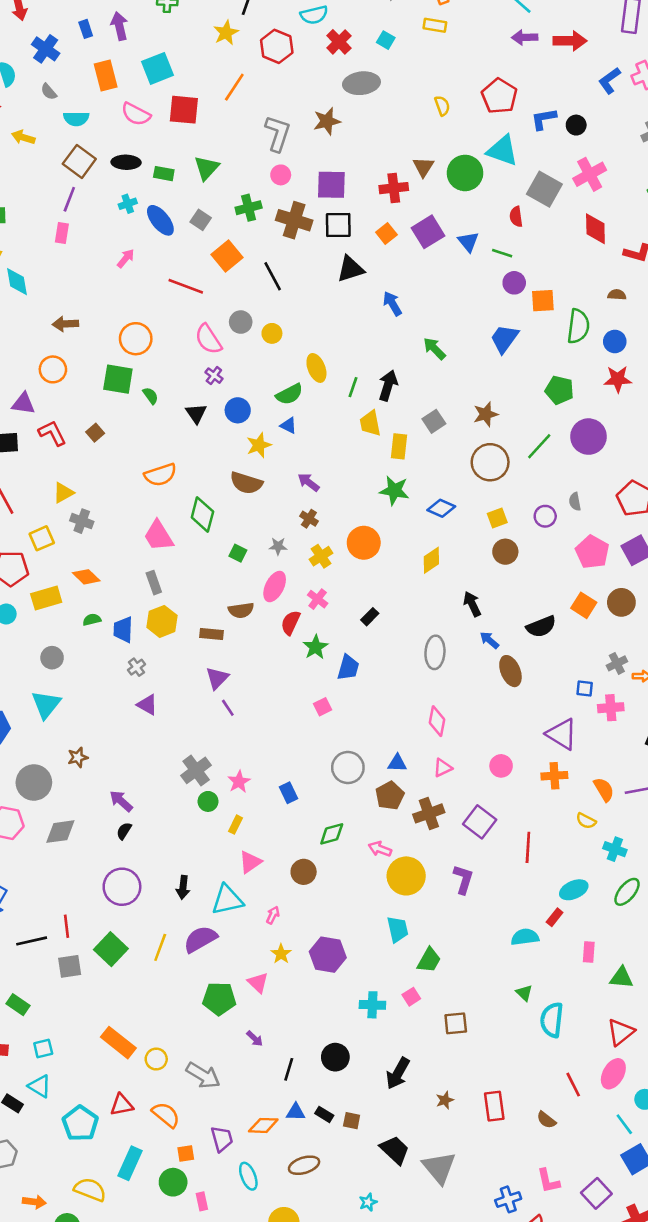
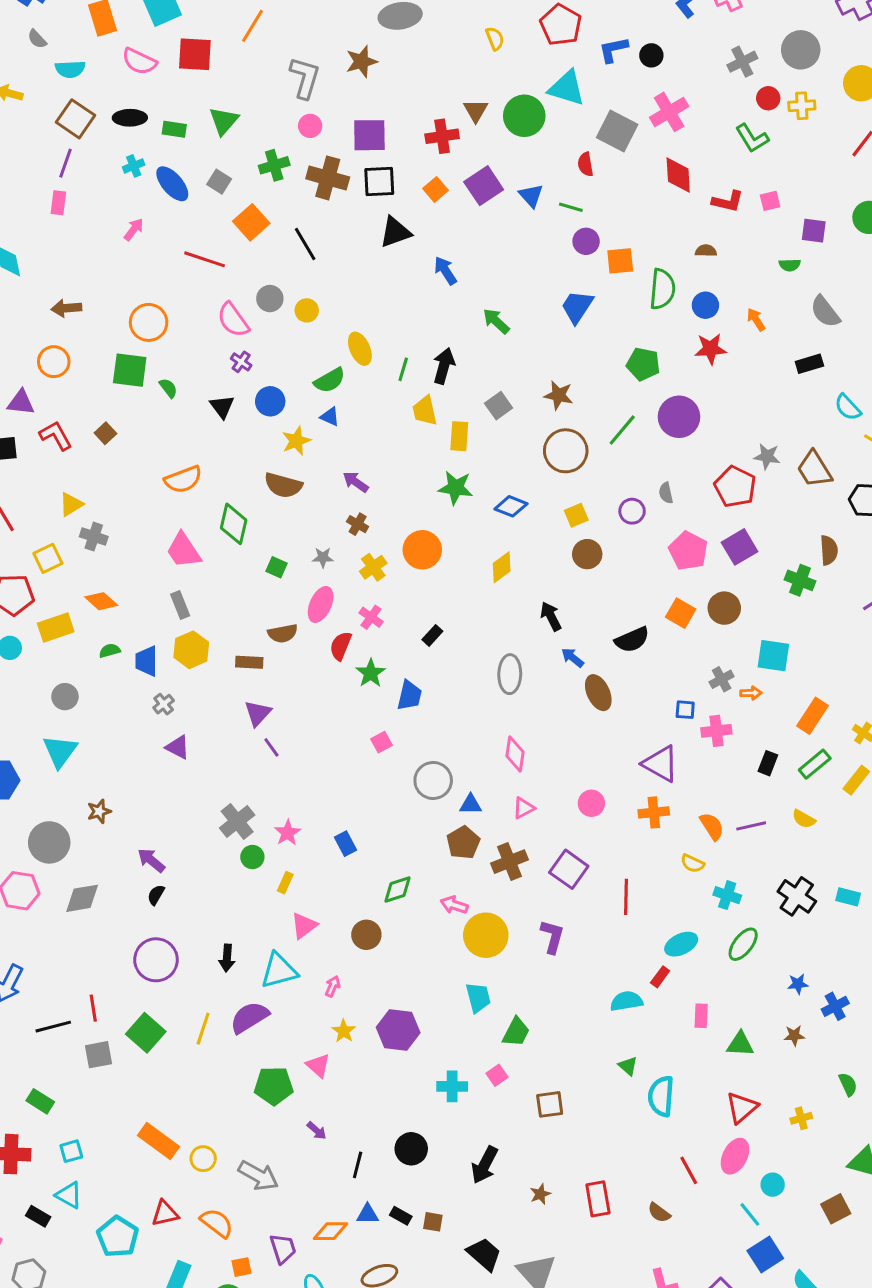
brown star: (486, 414) -> (559, 395), turned 30
gray circle: (348, 768) -> (433, 780), moved

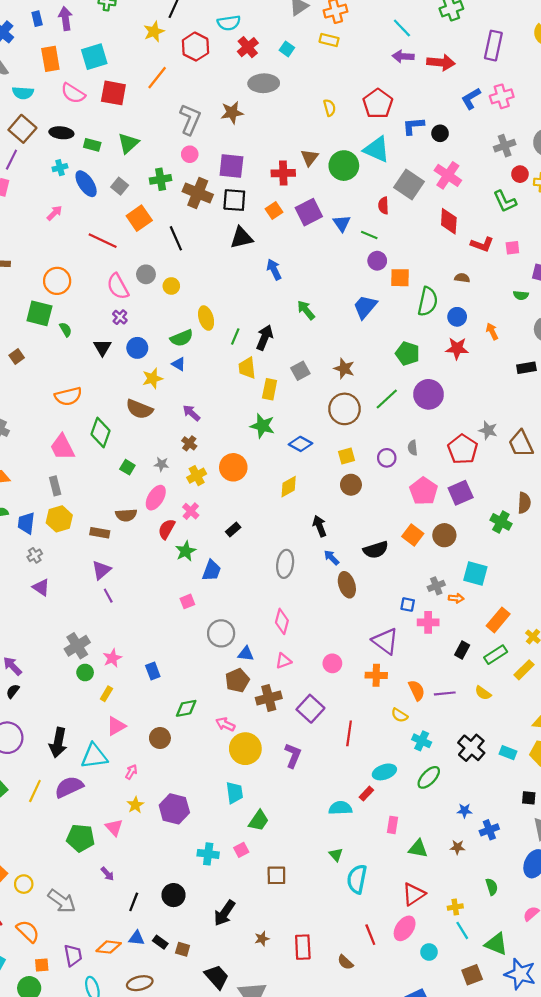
pink cross: (669, 112) -> (448, 175), turned -32
black arrow: (227, 958) -> (58, 743), size x1.5
cyan line: (750, 1214) -> (462, 930), moved

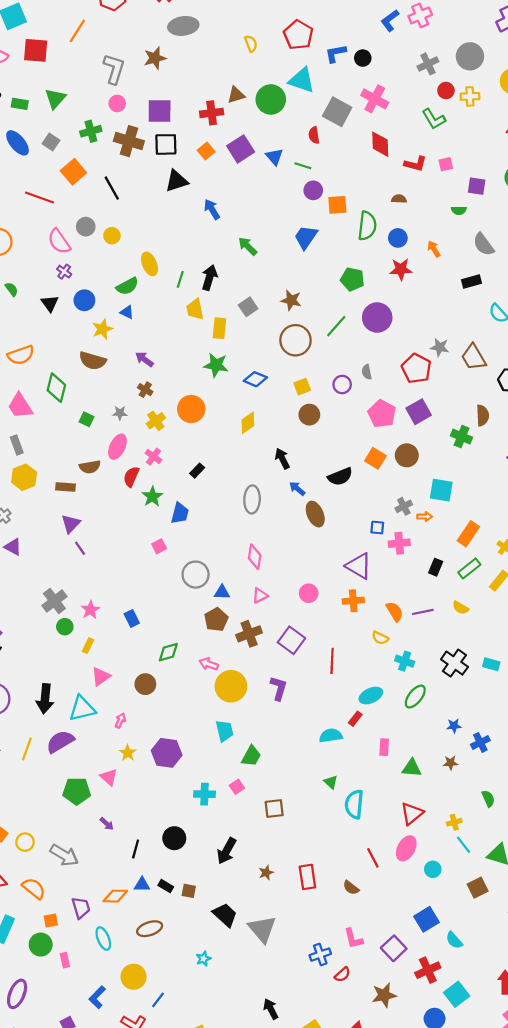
brown triangle: (309, 158) -> (236, 95), turned 42

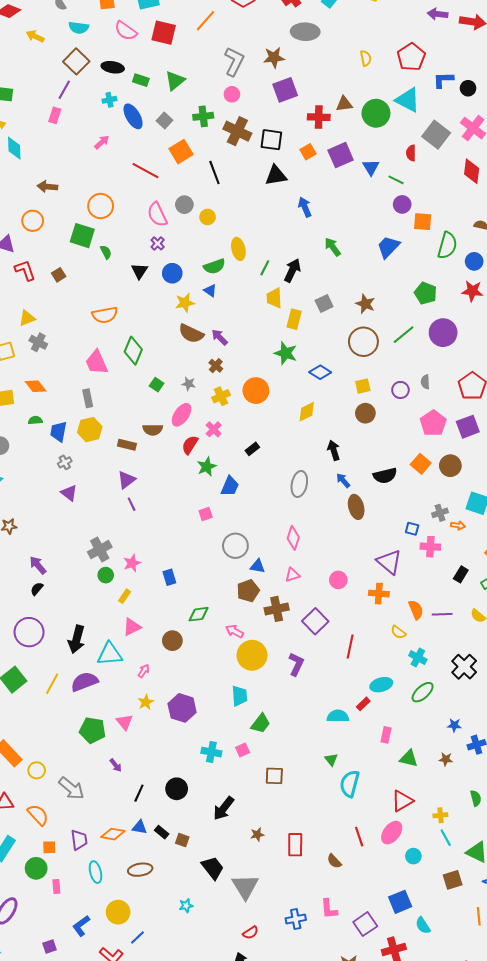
purple square: (160, 111) -> (285, 90), moved, turned -30
brown semicircle: (92, 361) -> (191, 334), moved
red semicircle: (342, 975) -> (251, 933), moved

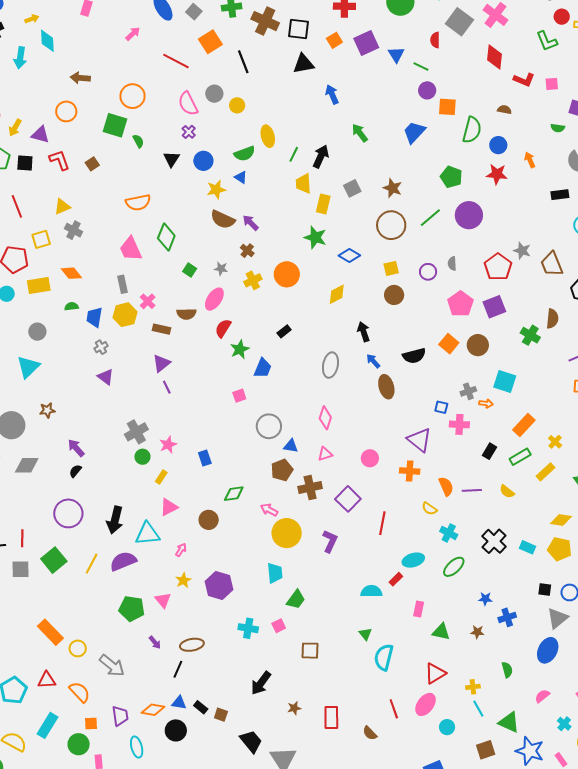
pink cross: (214, 429) -> (148, 301), moved
black circle: (177, 789) -> (176, 730), moved
brown ellipse: (140, 870) -> (192, 645), moved

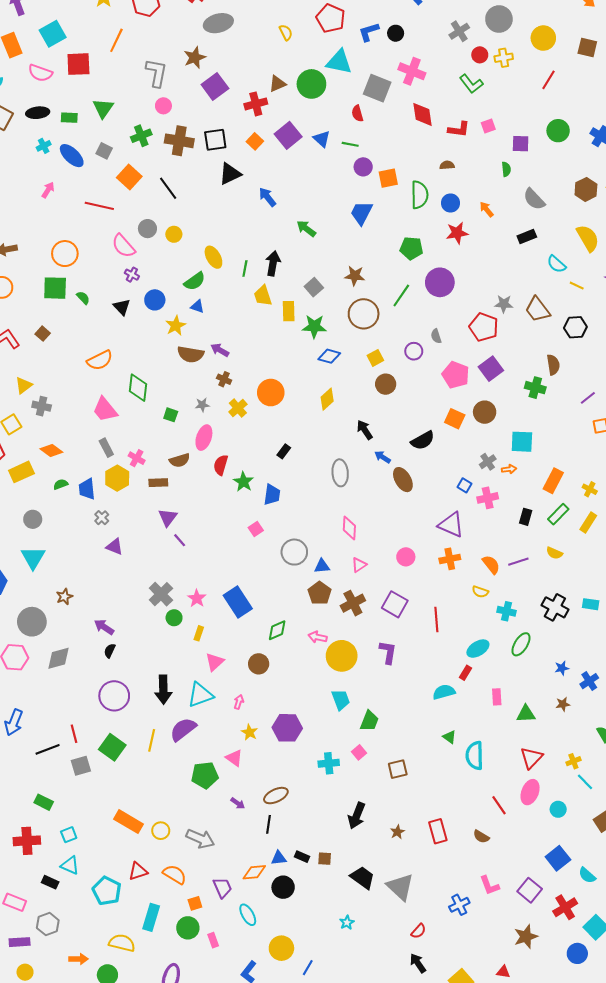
green semicircle: (558, 128) -> (506, 169), turned -88
green star: (315, 237) -> (314, 326), moved
blue square: (441, 407) -> (465, 485), turned 32
blue rectangle: (205, 458) -> (238, 602), size x1.8

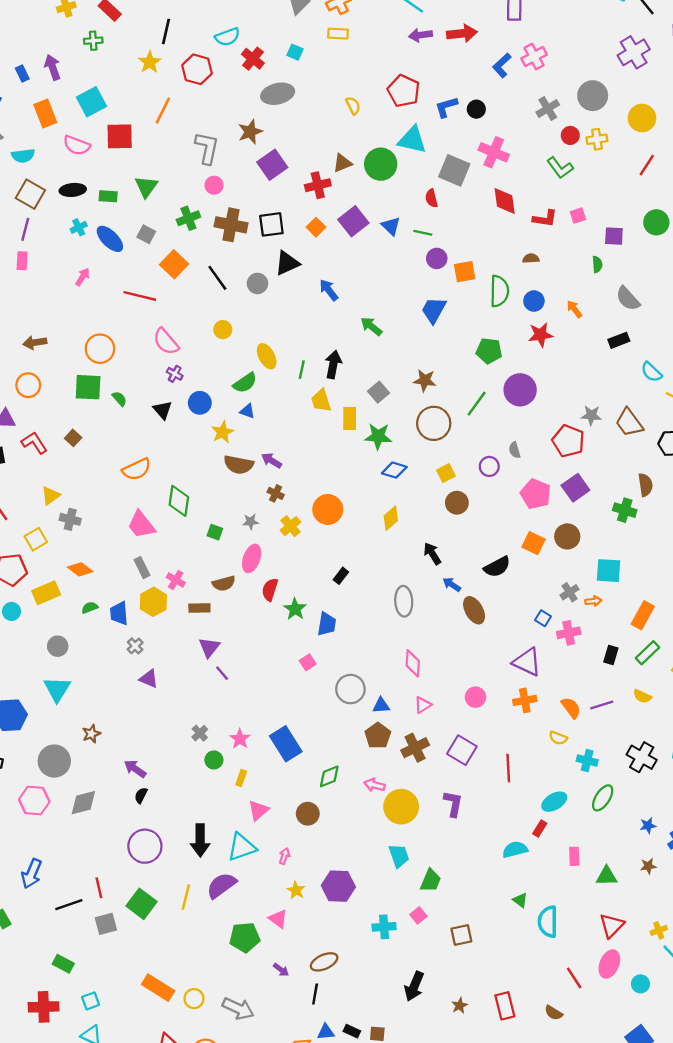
gray circle: (147, 229) -> (257, 283), moved
gray cross: (161, 594) -> (200, 733), size x0.6

